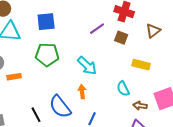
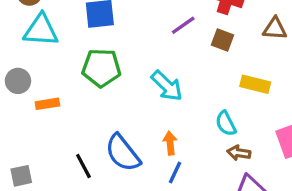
brown triangle: (153, 31) -> (275, 29), turned 42
orange arrow: (82, 92) -> (170, 143), moved
brown arrow: (140, 106) -> (239, 153), moved

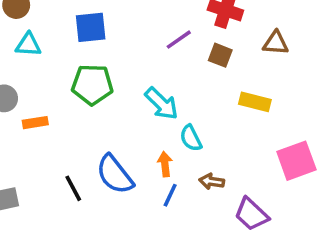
cyan triangle: (41, 30) -> (28, 45), size x0.7
cyan semicircle: (226, 123) -> (191, 138), moved
brown arrow: (239, 153) -> (212, 181), moved

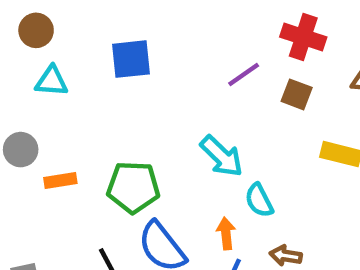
green pentagon: (92, 85) -> (133, 187), moved

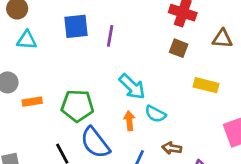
purple line: (244, 75) -> (110, 36), moved, turned -45
cyan semicircle: (259, 200) -> (155, 114), turned -35
orange arrow: (226, 233) -> (129, 121), moved

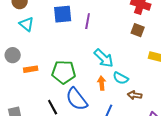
cyan triangle: (27, 40) -> (27, 24), turned 35
brown arrow: (172, 148) -> (135, 95), moved

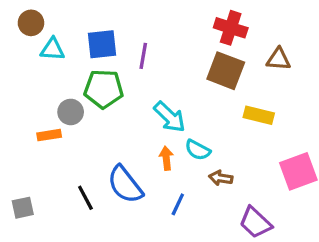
cyan triangle: (27, 24) -> (52, 49), moved, turned -35
brown square: (138, 30) -> (226, 71), size x1.6
gray circle: (13, 55) -> (71, 112), moved
green pentagon: (64, 72) -> (104, 89), moved

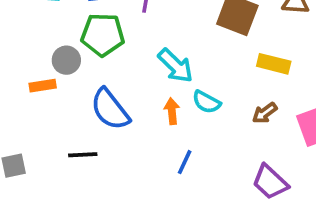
brown arrow: (221, 178) -> (265, 113), moved, turned -45
blue semicircle: (125, 185) -> (110, 109), moved
black line: (85, 198) -> (83, 155), turned -65

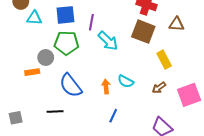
yellow rectangle: (274, 64) -> (164, 60), turned 48
cyan arrow: (176, 66) -> (108, 41), moved

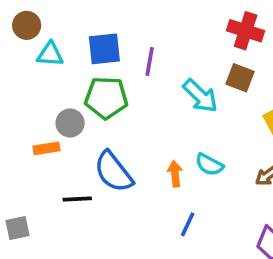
brown square: (143, 32) -> (240, 78), size x0.7
cyan arrow: (108, 41) -> (200, 96), moved
black line: (55, 111) -> (77, 199), moved

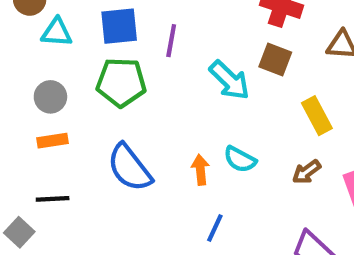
gray circle: (70, 123) -> (50, 97), moved
black line: (77, 199) -> (53, 199), moved
gray square: (18, 228) -> (19, 232), turned -35

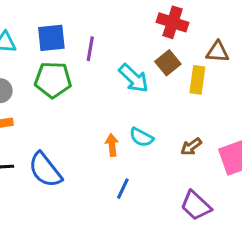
brown square: (275, 59) -> (168, 63), turned 30
yellow rectangle: (317, 116) -> (197, 80), moved, turned 36
blue semicircle: (130, 168) -> (45, 170), moved

